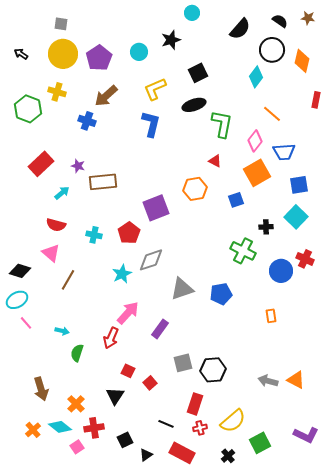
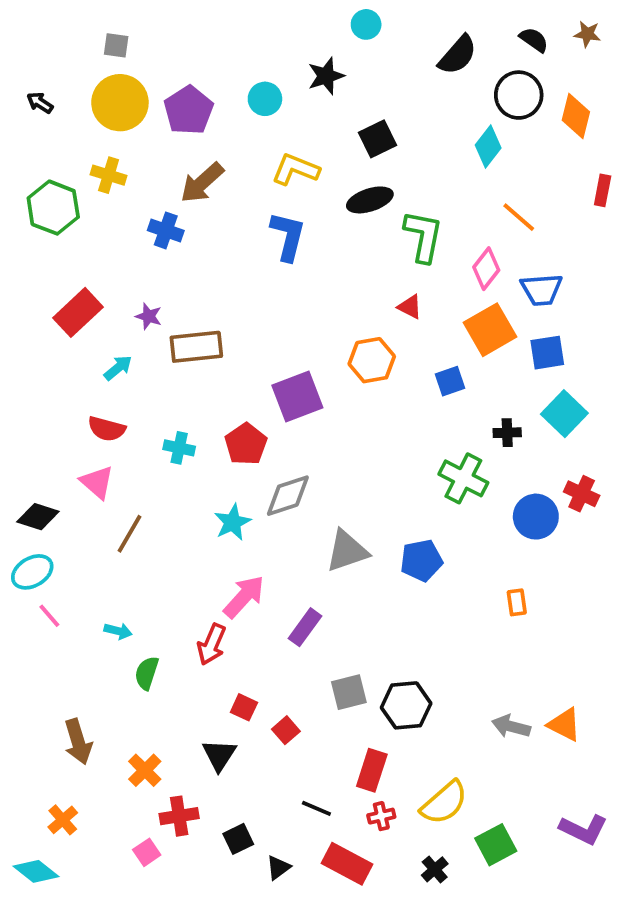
yellow L-shape: (155, 89) -> (295, 169), turned 45
blue square: (299, 185) -> (547, 353), moved
cyan diamond: (60, 427) -> (36, 871), moved

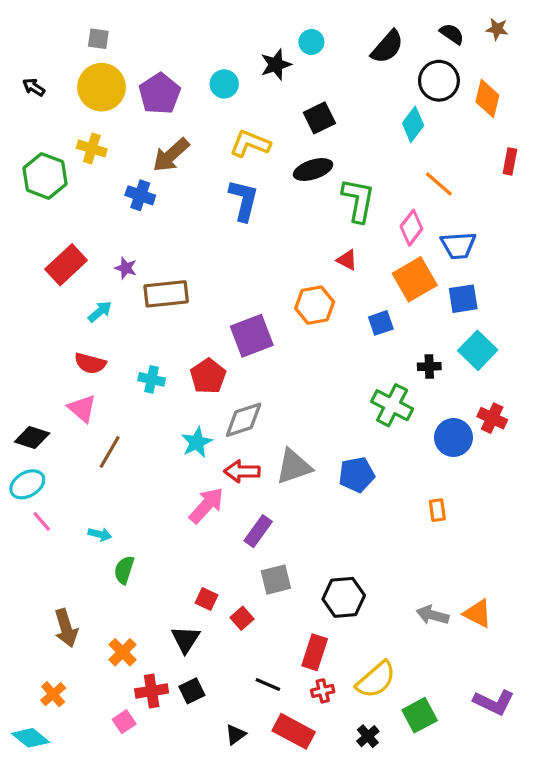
cyan circle: (366, 24) -> (311, 42), moved
red arrow: (212, 644) -> (242, 471), moved, turned 68
gray square: (349, 692) -> (276, 580), moved
black square: (238, 839) -> (192, 691), moved

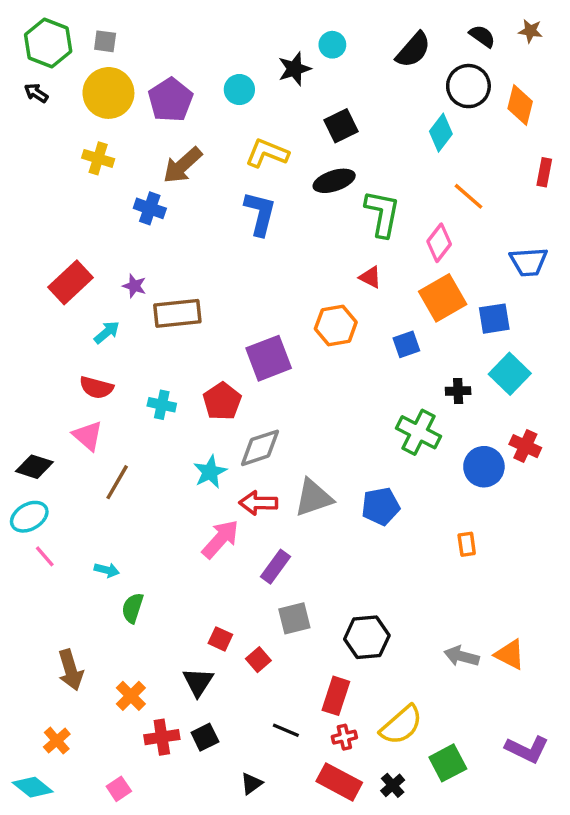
green hexagon: (45, 176) -> (48, 43), moved
blue trapezoid: (458, 245) -> (529, 262), moved
pink square: (124, 722) -> (119, 789), moved
red rectangle: (294, 731) -> (339, 782), moved

